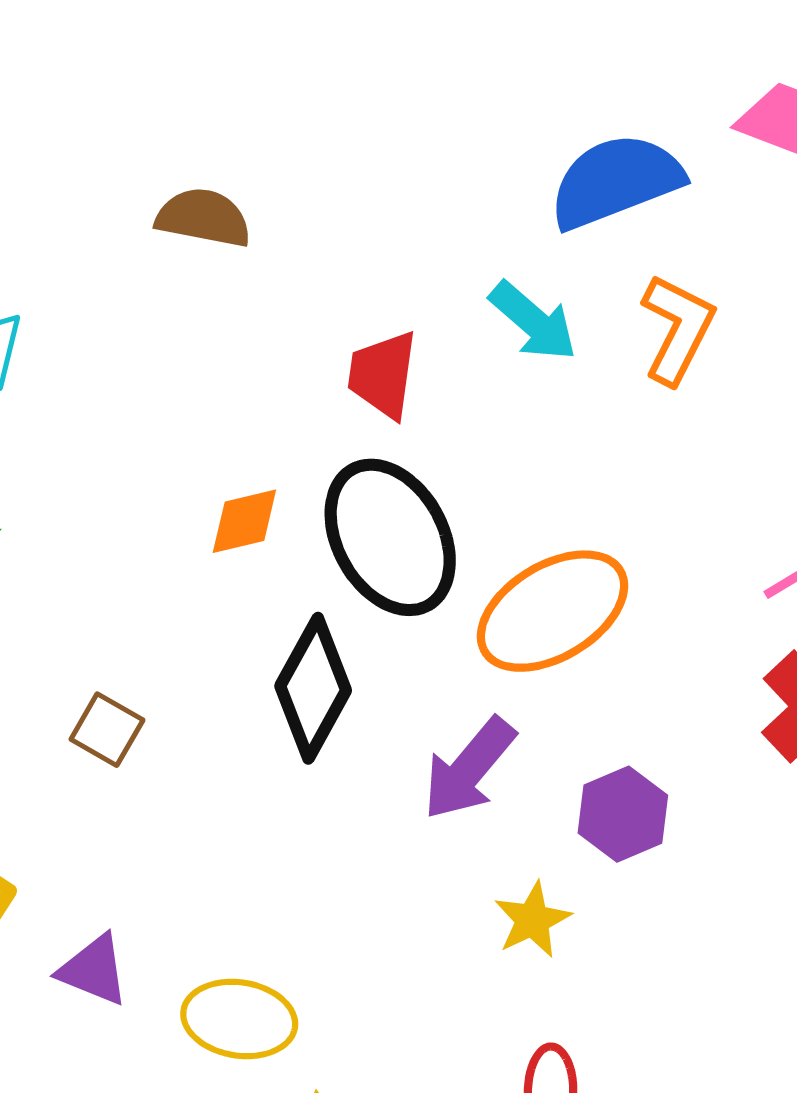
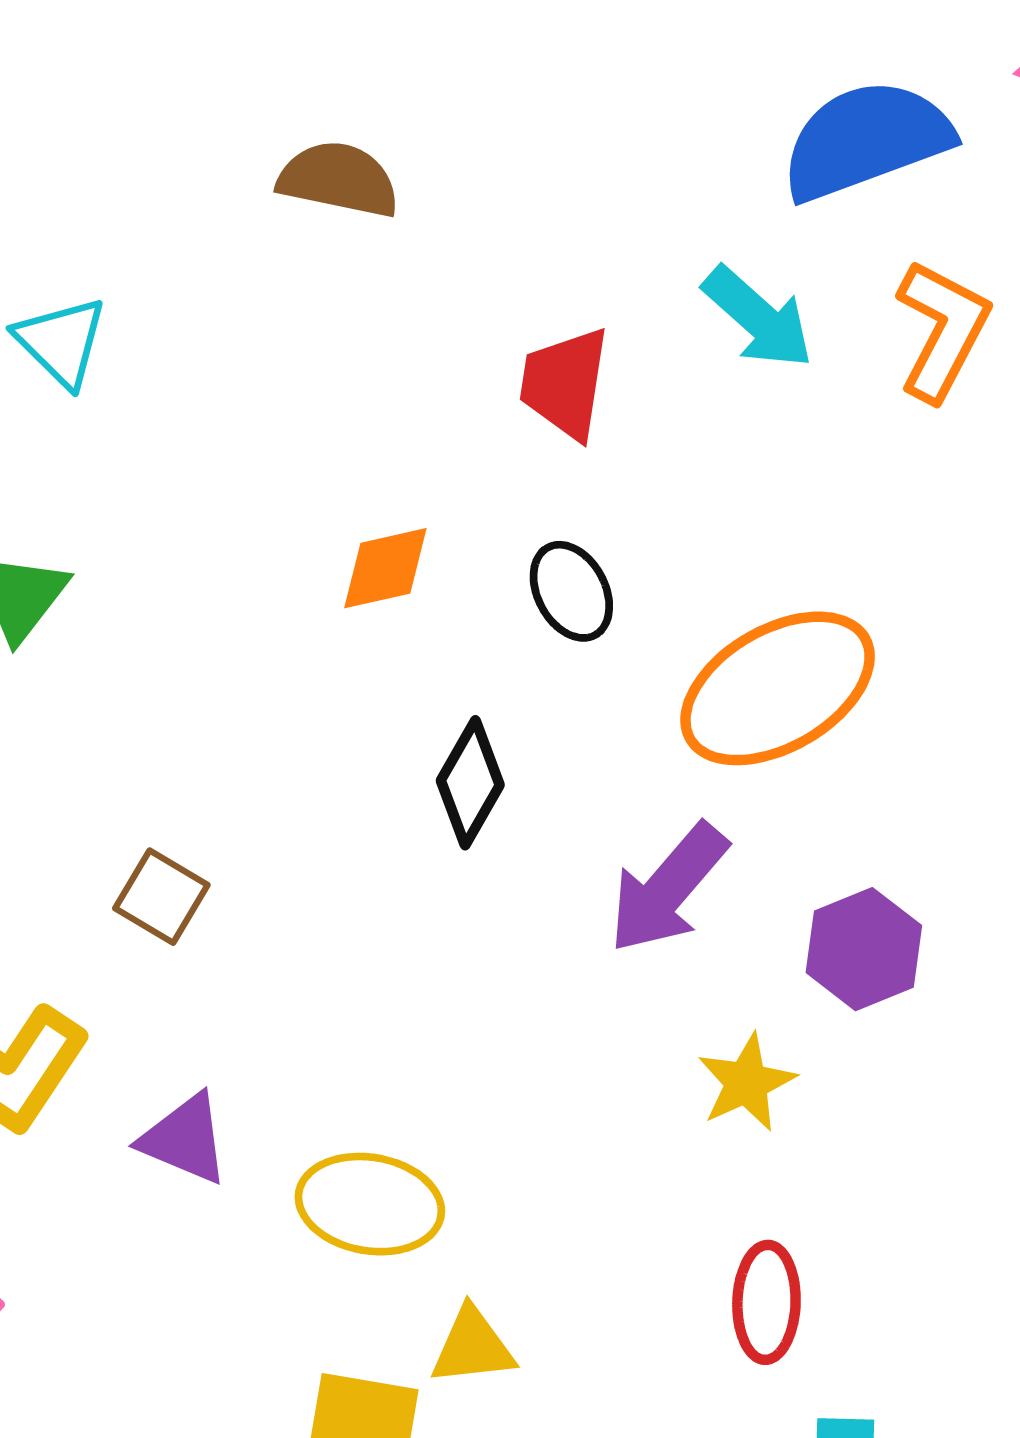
black ellipse: (390, 537) -> (571, 591), size x0.5
black diamond: (313, 688) -> (470, 783), size x0.7
brown square: (107, 730) -> (161, 897), moved

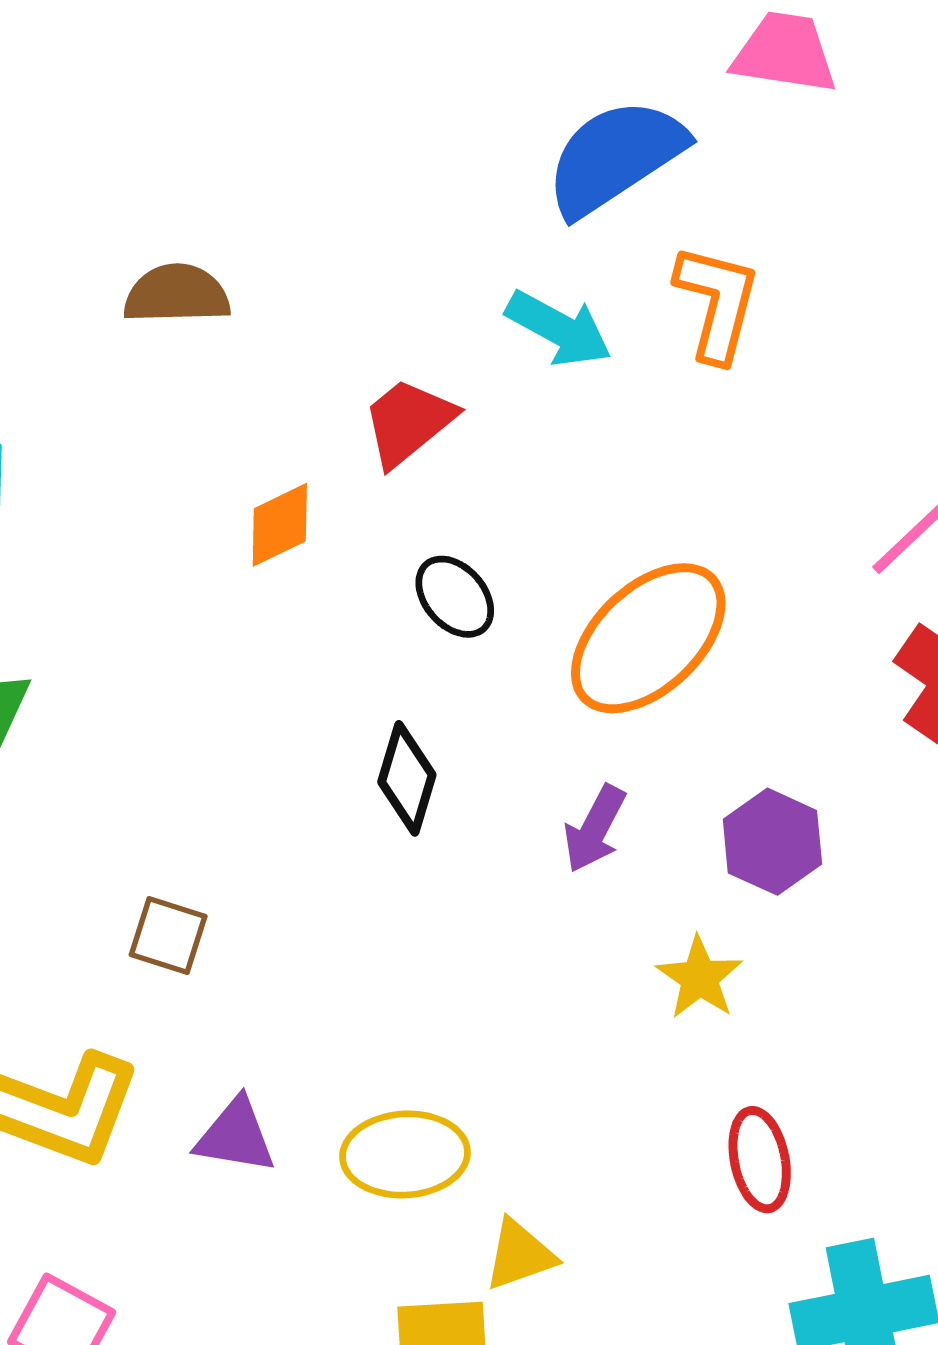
red trapezoid: (565, 383) -> (408, 422), turned 55
orange diamond: (385, 568) -> (280, 525), moved
purple arrow: (668, 888) -> (595, 829), size x0.7

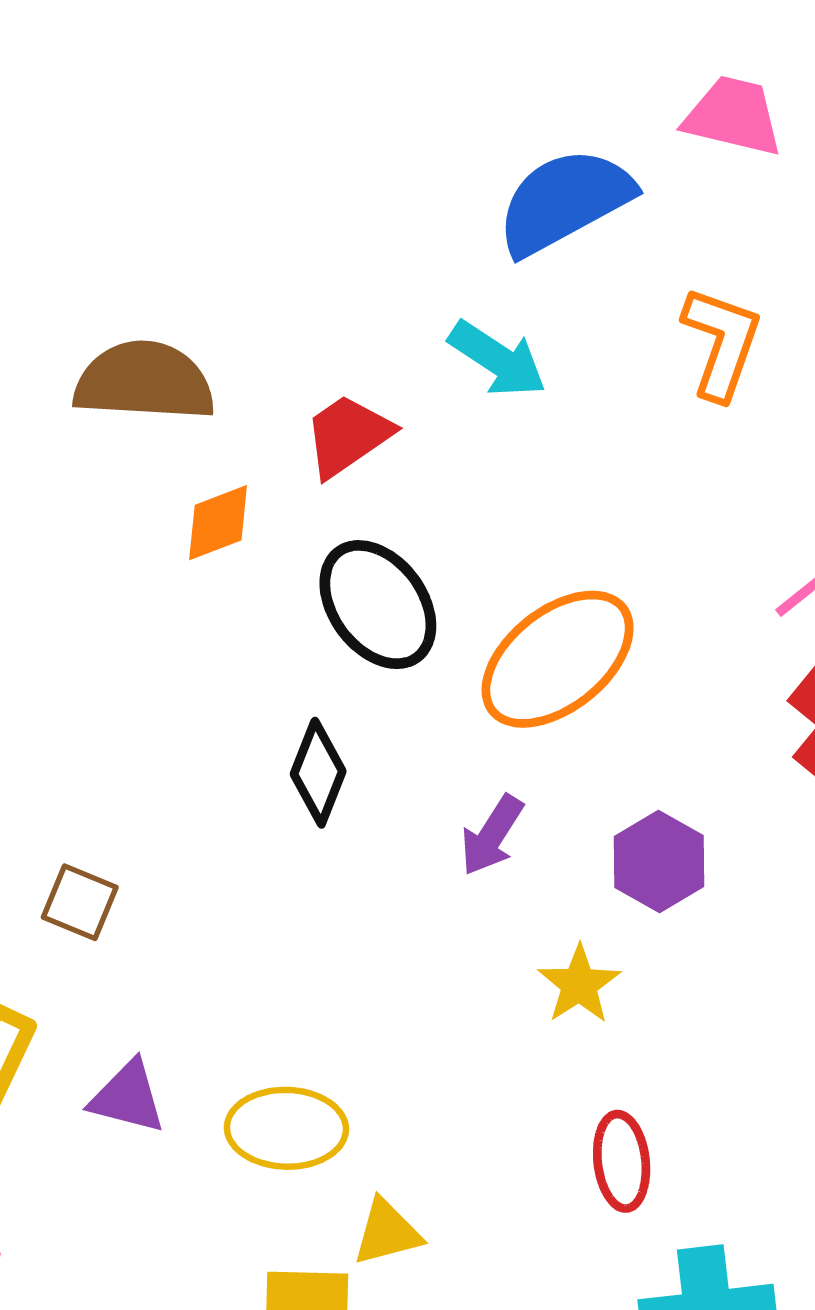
brown semicircle: (177, 294) -> (144, 381), moved, size x1.4
orange L-shape: (717, 303) -> (722, 343), moved
black ellipse: (455, 597) -> (378, 605), size x1.6

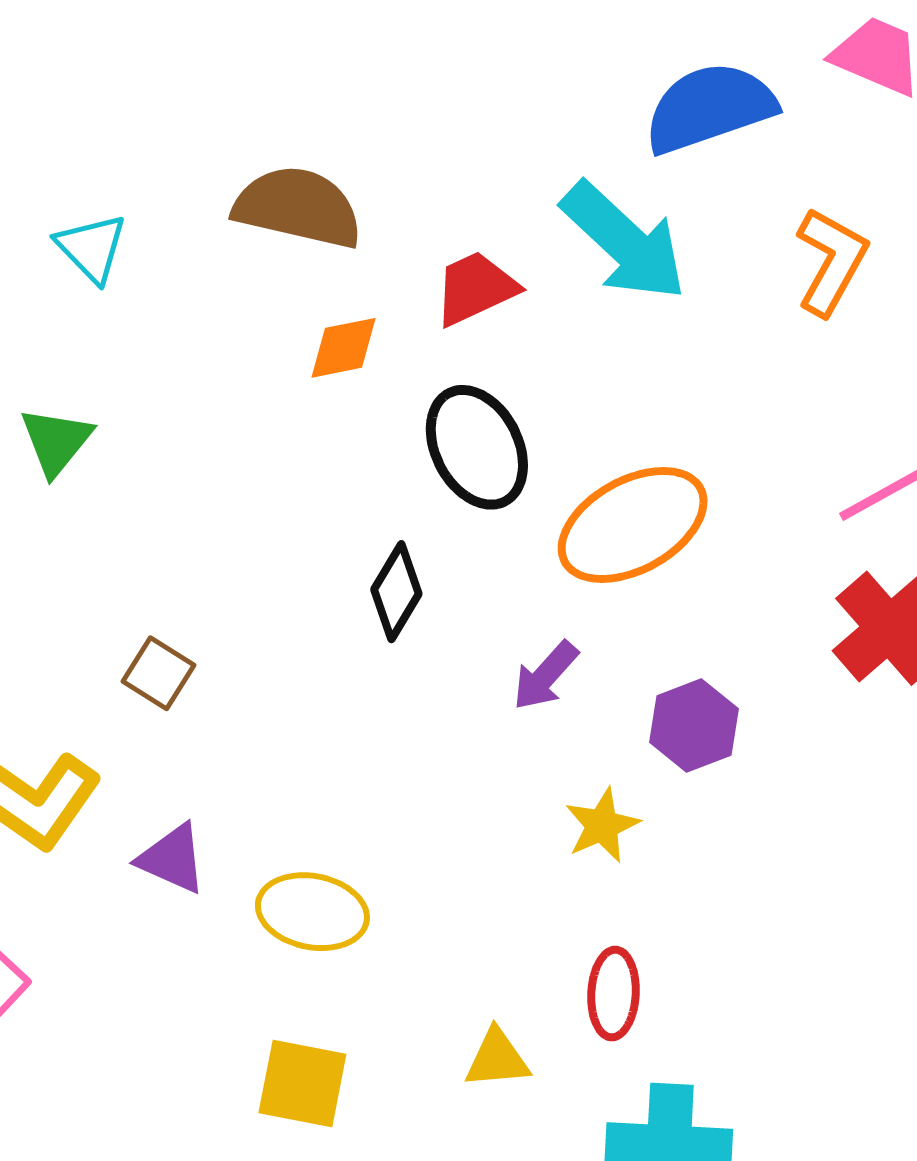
cyan arrow: (498, 359) -> (624, 242), size x1.5
yellow triangle: (387, 1232) -> (497, 1059), moved

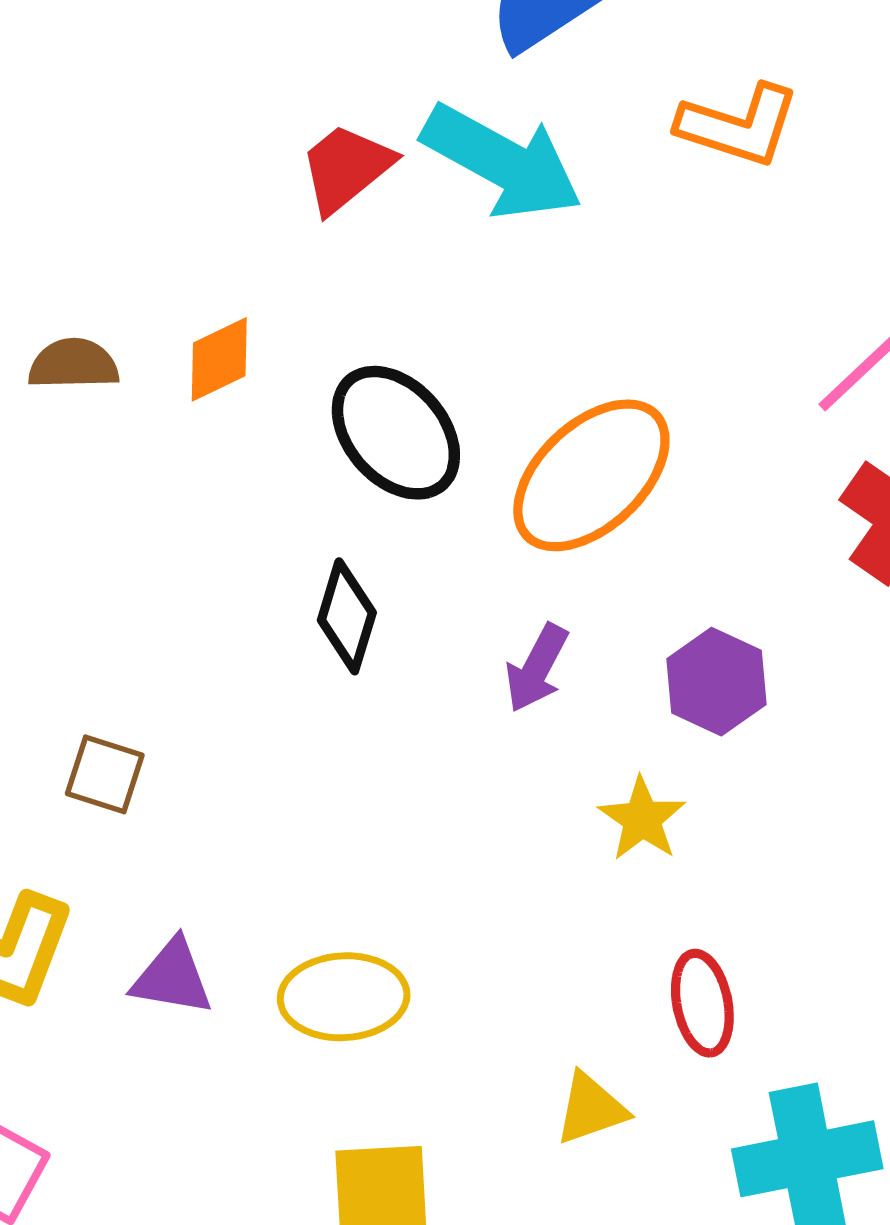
brown semicircle: (298, 207) -> (73, 364), moved, size x0.6
orange L-shape: (831, 261) -> (739, 125), turned 93
red trapezoid: (475, 288) -> (346, 168), moved

